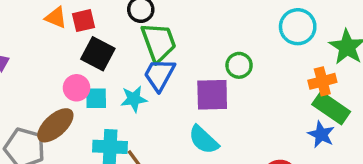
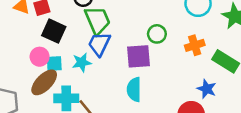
orange cross: (322, 81) -> (195, 45), moved
brown ellipse: (55, 125) -> (44, 82), moved
blue star: (321, 134) -> (207, 89), moved
cyan semicircle: (204, 140) -> (134, 90), turned 50

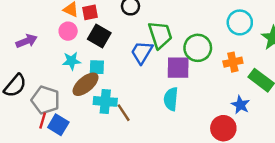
green trapezoid: (97, 20) -> (160, 35), moved
green circle: (157, 34) -> (198, 48), size x1.5
pink circle: (40, 57) -> (68, 31), moved
cyan star: (82, 62) -> (72, 61), moved

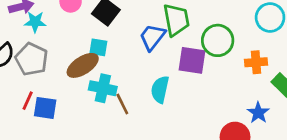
cyan star: (72, 61) -> (35, 22), moved
cyan semicircle: (171, 99) -> (160, 89), moved
gray pentagon: (45, 100) -> (32, 59), moved
blue square: (58, 125) -> (45, 108), turned -30

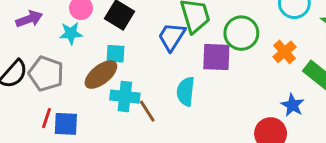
cyan star: (35, 22) -> (71, 33), moved
orange cross: (256, 62) -> (285, 52), turned -30

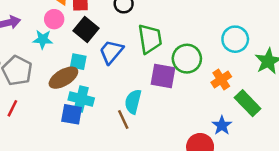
blue trapezoid: (172, 37) -> (111, 52), moved
brown line: (147, 111) -> (123, 120), moved
blue square: (66, 124) -> (72, 114), moved

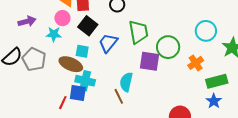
brown ellipse: (63, 78) -> (71, 64), turned 55
green rectangle: (248, 103) -> (217, 81), turned -60
red line: (12, 108) -> (63, 103), moved
blue star: (222, 125) -> (214, 101), moved

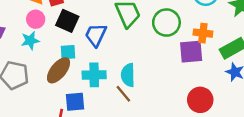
purple square: (150, 61) -> (191, 52), moved
orange cross: (196, 63) -> (203, 33), turned -35
brown ellipse: (71, 64) -> (59, 70), turned -60
cyan cross: (85, 81) -> (94, 75), moved

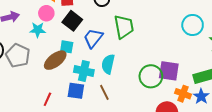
green circle: (166, 23) -> (151, 76), moved
orange cross: (203, 33) -> (183, 94), moved
cyan semicircle: (128, 75) -> (108, 64), moved
blue square: (75, 102) -> (76, 91), moved

